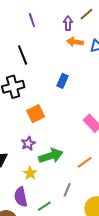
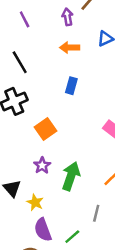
orange arrow: (75, 42) -> (70, 48), moved
green arrow: (51, 156) -> (71, 176), turned -45
yellow star: (30, 173) -> (35, 202), moved

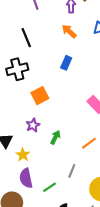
orange arrow: (70, 48) -> (69, 31), turned 35
green arrow: (71, 176) -> (55, 137), size x0.6

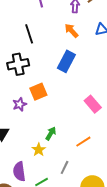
blue rectangle: (66, 63) -> (66, 61), size x1.5
purple star: (33, 125) -> (20, 104), moved
yellow star: (23, 155) -> (39, 150), moved

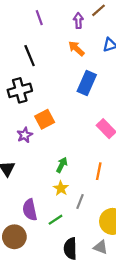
blue rectangle: (66, 61) -> (87, 83), moved
orange line: (83, 142) -> (99, 171), turned -42
yellow star: (39, 150) -> (61, 188), moved

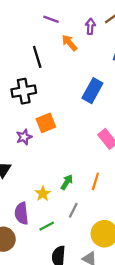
purple line: (39, 18) -> (51, 19), turned -56
orange arrow: (76, 49) -> (69, 43), moved
green arrow: (62, 165) -> (67, 182), moved
yellow star: (61, 188) -> (43, 194), moved

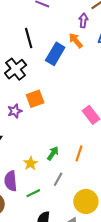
purple arrow: (90, 26) -> (83, 20), moved
orange arrow: (69, 43) -> (76, 41), moved
black cross: (24, 91) -> (16, 69), turned -30
blue rectangle: (92, 91) -> (55, 54), moved

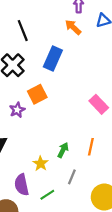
blue rectangle: (55, 54) -> (53, 58), moved

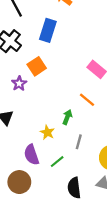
orange line: (91, 147) -> (87, 100), moved, turned -56

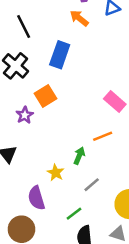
orange line: (87, 100) -> (103, 136), turned -63
gray line: (79, 142) -> (92, 185), turned 32
green line: (57, 162) -> (74, 214), moved

